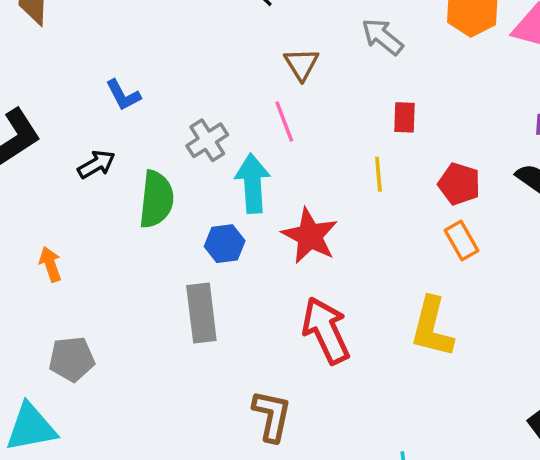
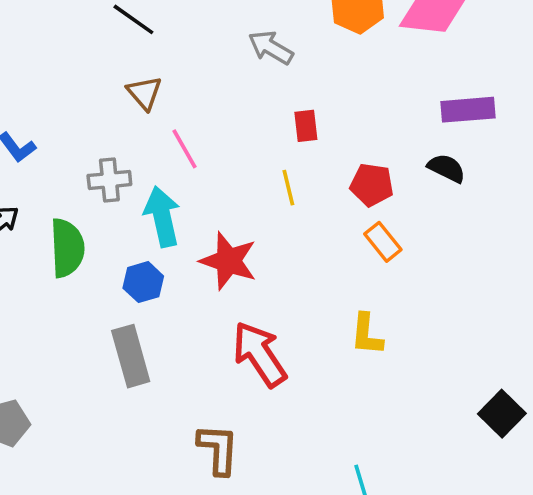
brown triangle: (301, 64) -> (144, 93), moved
gray cross: (207, 140) -> (109, 180), turned 36
yellow L-shape: (432, 327) -> (367, 334), size x0.7

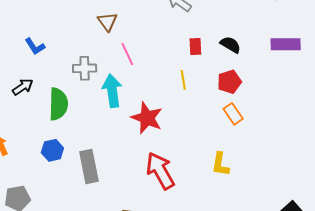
black semicircle: (447, 168) -> (230, 45), moved
red pentagon: (372, 185) -> (229, 82), turned -30
blue hexagon: (143, 282) -> (52, 150), moved

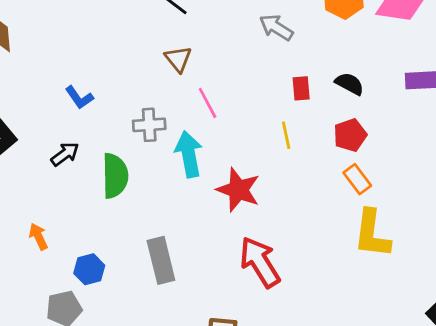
blue hexagon: (52, 150) -> (89, 269), moved
yellow L-shape: (220, 164) -> (372, 234), moved, size x1.5

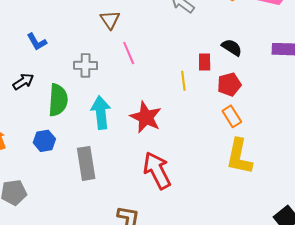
red rectangle: (301, 88) -> (205, 62), moved
cyan arrow: (189, 154) -> (101, 113), moved
blue hexagon: (89, 269) -> (44, 141), moved

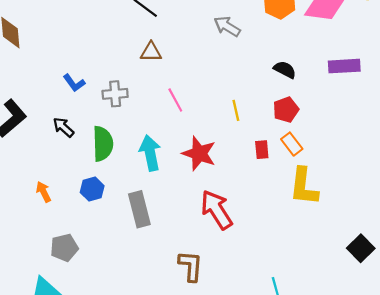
brown triangle: (110, 20) -> (151, 52), turned -50
pink line: (129, 53) -> (175, 100), moved
red rectangle: (205, 62) -> (262, 150), moved
gray cross: (85, 65) -> (115, 94), moved
black arrow: (23, 82) -> (63, 127), turned -100

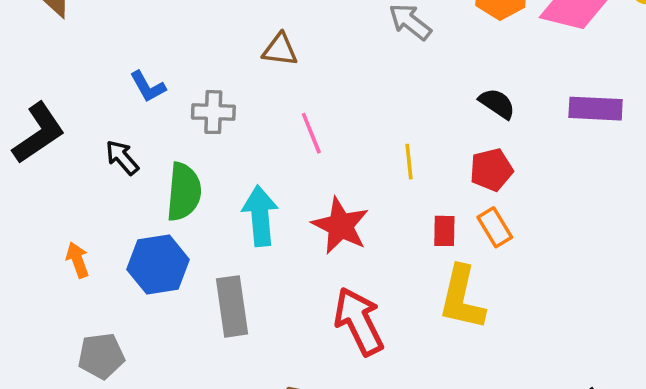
yellow L-shape: (304, 187) -> (462, 298), moved
blue hexagon: (92, 189) -> (158, 264), size x1.5

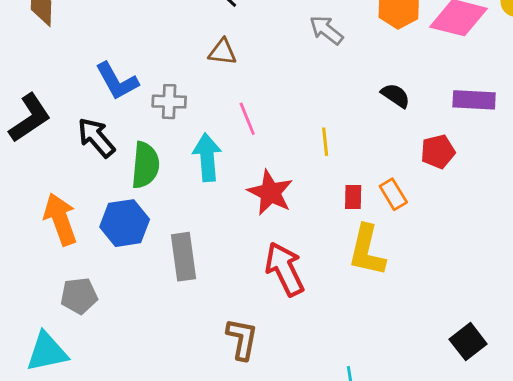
blue L-shape: (148, 87) -> (117, 81), size x1.5
black arrow: (122, 157) -> (96, 138), size x1.4
red pentagon: (491, 170) -> (438, 151), moved
cyan arrow: (260, 216) -> (207, 157), moved
orange arrow: (77, 260) -> (60, 219), size x1.8

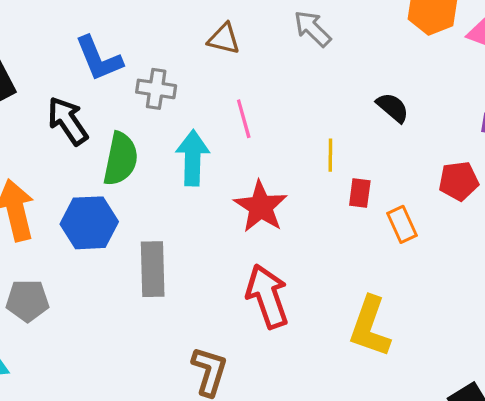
gray arrow: (326, 30) -> (312, 29), moved
black semicircle: (396, 96) -> (393, 108), moved
red rectangle: (353, 197) -> (360, 193), moved
yellow L-shape: (367, 251) -> (370, 327), moved

